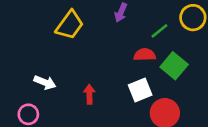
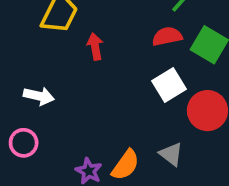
red arrow: (89, 94) -> (95, 46), moved

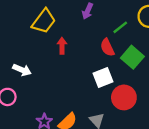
red semicircle: (167, 36) -> (107, 47), turned -114

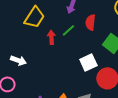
green line: (120, 27) -> (68, 30), moved
red semicircle: (107, 47) -> (90, 22), moved, turned 35

